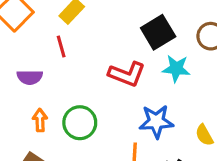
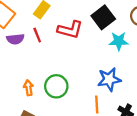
red L-shape: (127, 74) -> (70, 30), moved
purple semicircle: (30, 77) -> (15, 39), moved

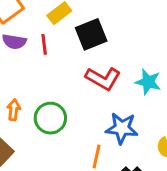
black square: (103, 17) -> (91, 34), moved
red L-shape: (70, 30) -> (103, 79), moved

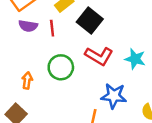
black square: (91, 34) -> (90, 20), turned -30
green circle: (50, 118) -> (61, 67), moved

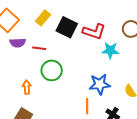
red line: (52, 28) -> (39, 48), moved, turned -64
red L-shape: (99, 56) -> (94, 31), moved

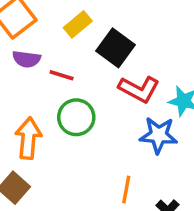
red L-shape: (94, 31) -> (139, 89), moved
blue star: (100, 84) -> (159, 135), moved
orange arrow: (27, 87) -> (28, 138), size x1.6

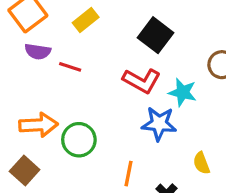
black square: (116, 48) -> (155, 35), moved
green circle: (76, 117) -> (79, 140), moved
orange arrow: (28, 138) -> (38, 125), turned 81

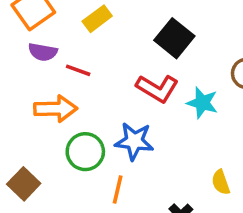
blue star: (159, 124) -> (134, 141), moved
orange arrow: (38, 125) -> (56, 109), moved
orange line: (128, 174) -> (118, 190), moved

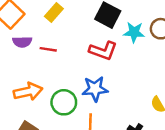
cyan star: (202, 103) -> (134, 32), moved
orange arrow: (56, 109) -> (28, 92), moved

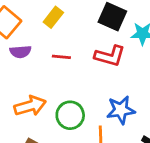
red line: (48, 49) -> (61, 57), moved
blue star: (95, 89) -> (121, 110), moved

